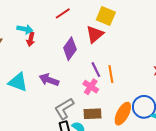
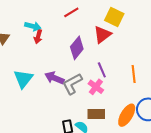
orange line: (111, 74) -> (134, 74), moved
cyan triangle: (18, 82) -> (23, 79), turned 45
gray L-shape: (64, 109) -> (72, 84), moved

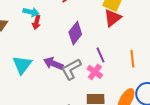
red triangle: (102, 35) -> (113, 18), moved

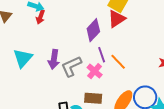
purple diamond: (75, 33) -> (93, 30), moved
orange line: (132, 59) -> (118, 62), moved, turned -42
purple arrow: (53, 63) -> (54, 59), turned -108

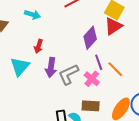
red arrow: (40, 17) -> (39, 46), moved

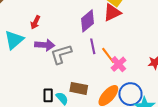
purple arrow: (51, 67) -> (45, 45), turned -102
pink cross: (92, 79) -> (119, 64), moved

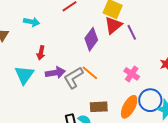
purple line: (93, 46) -> (132, 32), moved
orange line: (108, 55) -> (90, 73), moved

